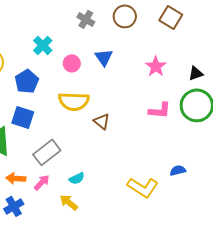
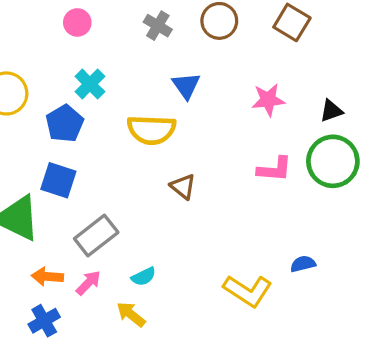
cyan cross: (43, 45) -> (90, 84), moved
pink circle: (72, 63) -> (77, 22), moved
pink star: (156, 66) -> (268, 100), turned 30
yellow semicircle: (74, 101) -> (151, 130), moved

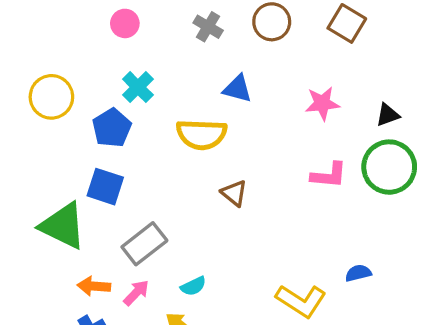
blue triangle: (186, 86) -> (237, 89), turned -40

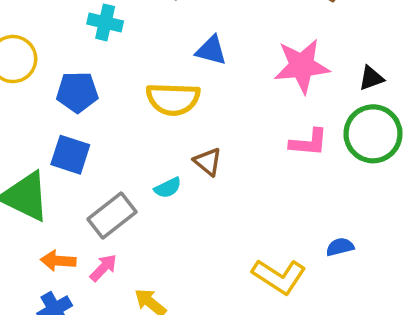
cyan cross: (138, 87) -> (105, 22), moved, turned -32
pink star: (322, 103) -> (302, 66), size x1.5
blue pentagon: (112, 128) -> (77, 92), turned 30
cyan semicircle: (193, 286) -> (168, 188), moved

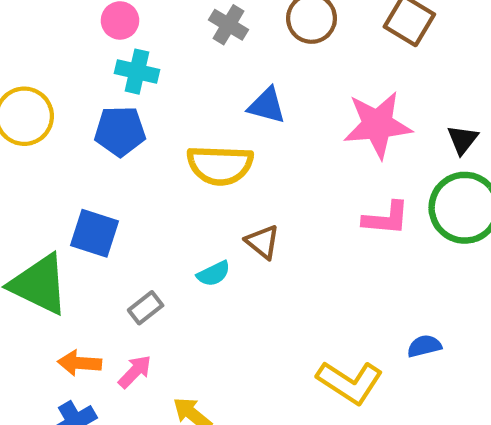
black triangle: (371, 78) -> (463, 140), turned -32
blue pentagon: (77, 92) -> (120, 131), moved
gray rectangle: (112, 216) -> (146, 308), size x0.6

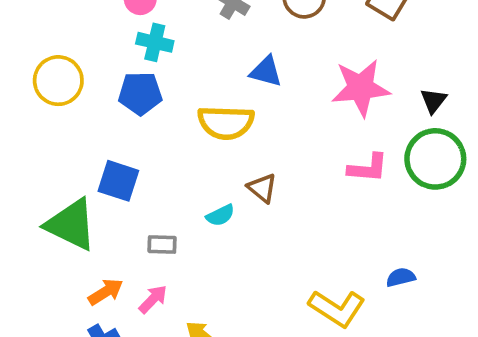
gray rectangle: (146, 308) -> (162, 245), turned 40
orange arrow: (80, 363) -> (106, 292), turned 144

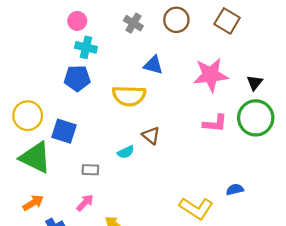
yellow circle: (58, 81) -> (28, 116), moved
orange arrow: (106, 292) -> (33, 203), moved

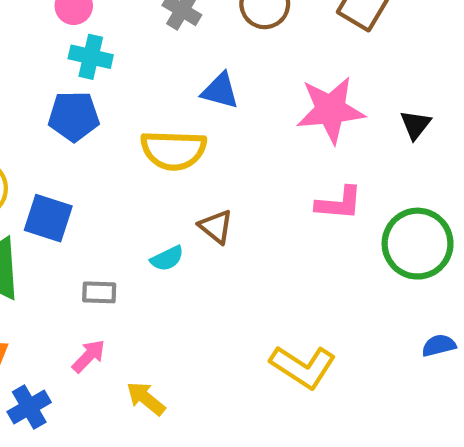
green circle: (256, 118) -> (418, 244), moved
blue semicircle: (235, 190) -> (439, 345), moved

